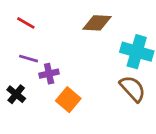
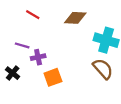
red line: (26, 23) -> (33, 15), moved
orange square: (68, 100) -> (53, 77), turned 30

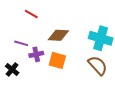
brown diamond: (75, 18) -> (58, 35), moved
orange square: (53, 77) -> (57, 60), moved, turned 36

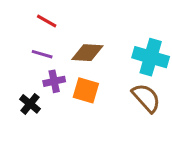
purple line: (21, 43) -> (42, 54), moved
black cross: (12, 69) -> (30, 104), moved

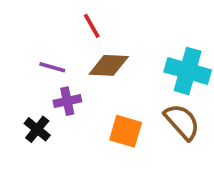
red line: (47, 21) -> (92, 26), moved, turned 30
orange square: (86, 90) -> (126, 131), moved

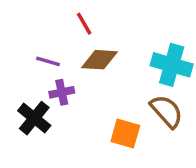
black cross: (37, 129) -> (34, 118), size x1.4
orange square: (126, 131) -> (125, 134), moved

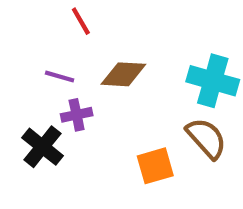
red line: (84, 24) -> (81, 21), moved
orange square: (125, 134) -> (155, 166), turned -32

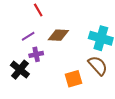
purple line: (60, 76) -> (28, 36), turned -48

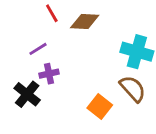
brown diamond: (58, 35) -> (85, 21), moved
orange square: (74, 79) -> (100, 107), turned -36

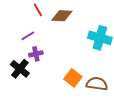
brown semicircle: (133, 89) -> (97, 84), moved, turned -40

